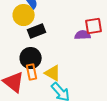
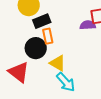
orange rectangle: (32, 72) -> (48, 36), moved

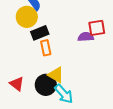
black circle: (36, 48) -> (46, 85), moved
red triangle: (19, 72) -> (17, 84), size x0.7

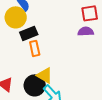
red square: (97, 28) -> (90, 13), moved
purple semicircle: (86, 37) -> (86, 31), moved

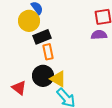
black circle: (35, 85) -> (43, 76), moved

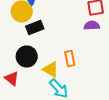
orange rectangle: (48, 52) -> (70, 58), moved
black circle: (43, 76) -> (27, 56), moved

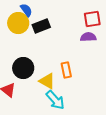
black rectangle: (35, 27) -> (41, 26), moved

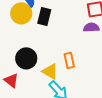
black rectangle: (41, 26) -> (44, 16), turned -54

